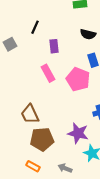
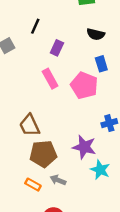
purple rectangle: (54, 46) -> (57, 48), turned 32
gray arrow: (65, 168) -> (58, 180), moved

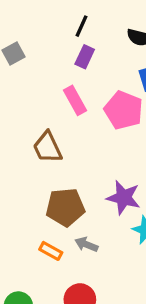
black line: (35, 26) -> (81, 26), moved
brown trapezoid: (30, 125) -> (48, 147), moved

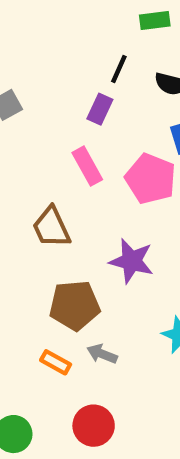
black line: (81, 26) -> (119, 69), moved
purple star: (124, 198) -> (132, 261), moved

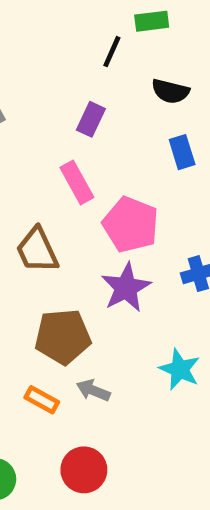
black line: (119, 69) -> (112, 52), moved
pink pentagon: (151, 179) -> (131, 224), moved
purple star: (132, 261) -> (126, 288), turned 30

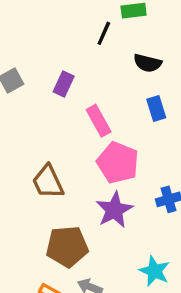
purple rectangle: (91, 119) -> (64, 84), moved
pink rectangle: (77, 182) -> (99, 121), moved

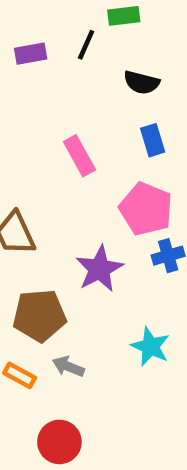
purple rectangle: (64, 84) -> (31, 54), moved, turned 55
pink pentagon: (118, 163) -> (146, 209), moved

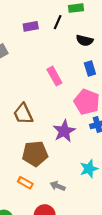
cyan star: (150, 347) -> (89, 169), turned 30
gray arrow: (68, 367) -> (58, 186), moved

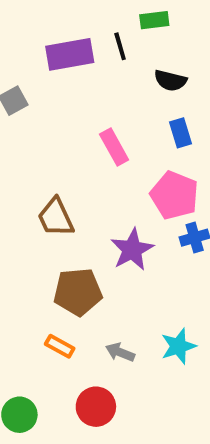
black line: (58, 22) -> (120, 46), turned -40
purple rectangle: (31, 26) -> (70, 54), size x1.6
cyan star: (89, 169) -> (178, 346), moved

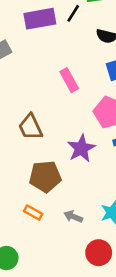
black line: (120, 46) -> (73, 13), turned 48
red circle: (96, 407) -> (99, 253), moved

